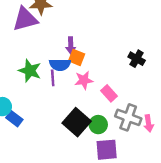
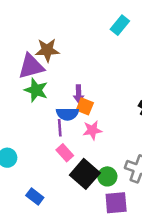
green star: (30, 71) -> (36, 90), moved
pink rectangle: (109, 93) -> (65, 153), moved
blue rectangle: (14, 119) -> (35, 196), moved

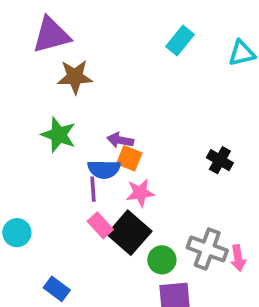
purple triangle: (31, 66) -> (51, 35), moved
purple arrow: (79, 94) -> (120, 140), turned 102
black square: (85, 174) -> (129, 233), moved

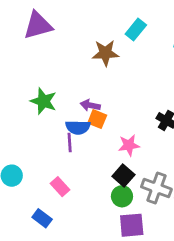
brown star: (75, 77) -> (105, 53), moved
pink star: (140, 193) -> (129, 145), moved
pink rectangle: (100, 225) -> (60, 187), moved
black square: (129, 233) -> (123, 176), moved, size x0.7

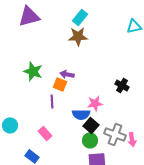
cyan rectangle: (136, 29) -> (80, 17), moved
orange square: (97, 119) -> (60, 84), moved
blue semicircle: (78, 127) -> (81, 114), moved

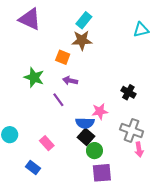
purple triangle: (29, 16) -> (30, 19), turned 40
orange square: (60, 84) -> (63, 57), moved
purple line: (52, 101) -> (58, 100), moved, turned -32
black square: (91, 125) -> (86, 137), moved
gray cross: (115, 134) -> (132, 130), moved

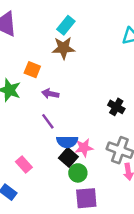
orange square: (63, 57) -> (32, 70), moved
purple line: (58, 100) -> (48, 121), moved
pink star: (100, 111) -> (84, 148), moved

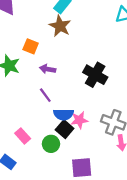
brown star: (63, 48) -> (60, 26), turned 30
black cross: (116, 107) -> (95, 75), moved, size x1.5
green circle: (78, 173) -> (51, 144), moved

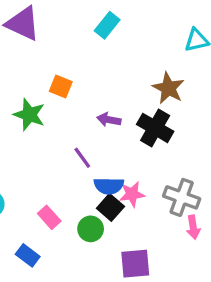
brown star: (60, 26) -> (168, 88), moved
purple arrow: (48, 69) -> (109, 120), moved

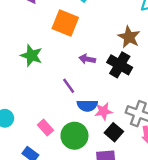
orange square: (61, 87) -> (65, 23), moved, size x1.6
black square: (110, 207) -> (114, 132), moved
green circle: (91, 229) -> (74, 136), size x1.5

